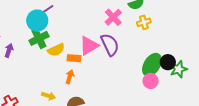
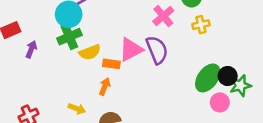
pink circle: (151, 81) -> (220, 102), moved

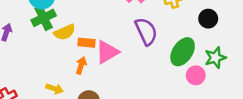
pink triangle: (131, 50) -> (107, 52), moved
purple semicircle: (157, 50) -> (146, 31), moved
black circle: (228, 76) -> (208, 19), moved

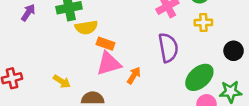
pink triangle: (107, 52) -> (109, 63), moved
orange arrow: (81, 65) -> (134, 75), moved

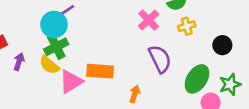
yellow semicircle: (86, 27) -> (49, 65), moved, turned 65
orange rectangle: (106, 44) -> (100, 71), size x1.5
pink triangle: (109, 63) -> (71, 82), moved

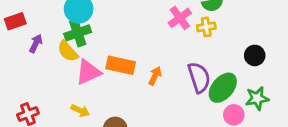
yellow cross: (187, 26) -> (206, 27), moved
purple semicircle: (160, 59) -> (199, 77), moved
orange arrow: (135, 94) -> (155, 76), moved

